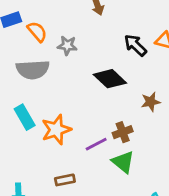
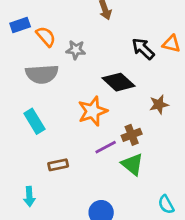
orange star: (56, 130) -> (93, 111), moved
brown rectangle: (65, 180) -> (58, 165), moved

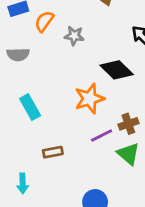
orange semicircle: (46, 37) -> (44, 21), turned -105
gray semicircle: (42, 74) -> (18, 54), moved, size x0.7

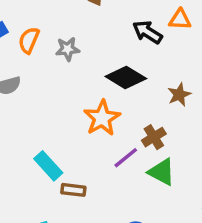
cyan rectangle: (30, 107) -> (48, 166), moved
brown rectangle: (53, 152) -> (73, 190), turned 30

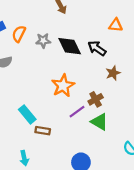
black arrow: (147, 32) -> (97, 48), moved
black diamond: (126, 77) -> (70, 46), moved, turned 30

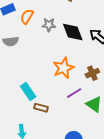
brown cross: (96, 99) -> (92, 73), moved

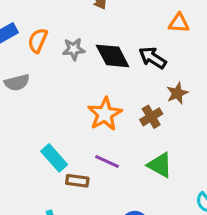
purple line: (74, 93) -> (107, 161), moved, turned 63

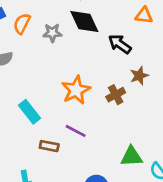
black diamond: (113, 56) -> (84, 21), moved
cyan rectangle: (54, 158) -> (30, 112), moved
green triangle: (160, 165) -> (131, 156), moved, turned -35

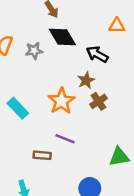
brown star: (139, 76) -> (86, 80), moved
cyan rectangle: (30, 112) -> (18, 108), moved

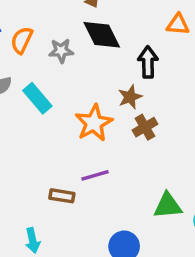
black arrow: (97, 54) -> (148, 62), turned 55
cyan rectangle: (18, 108) -> (37, 98), moved
purple line: (65, 139) -> (95, 175), turned -42

